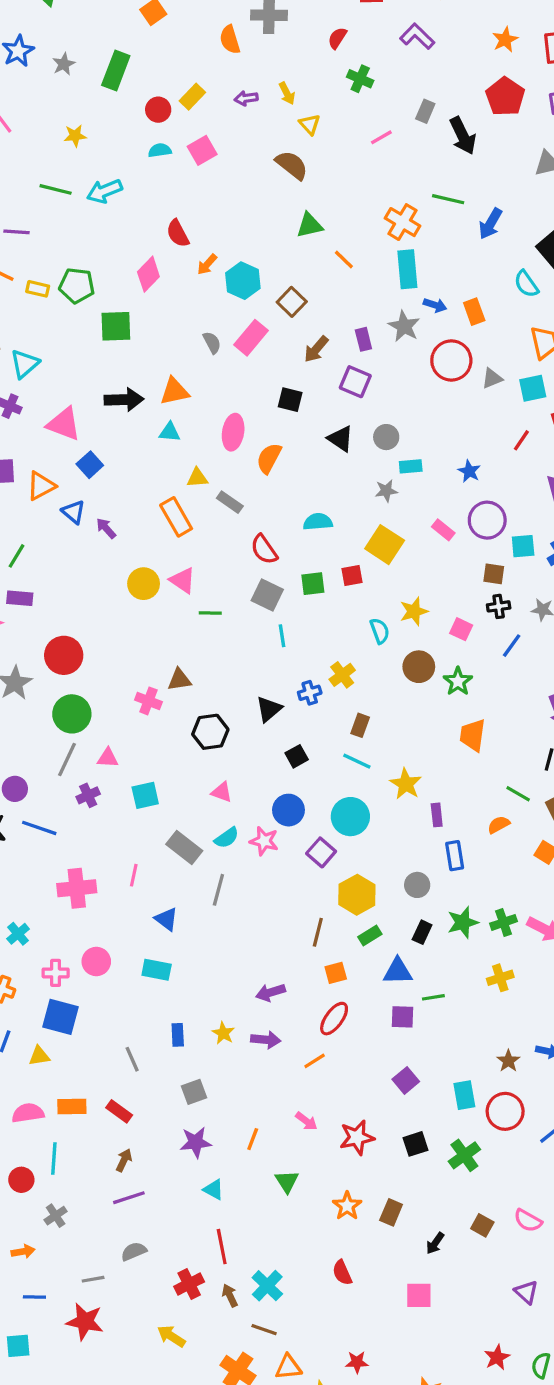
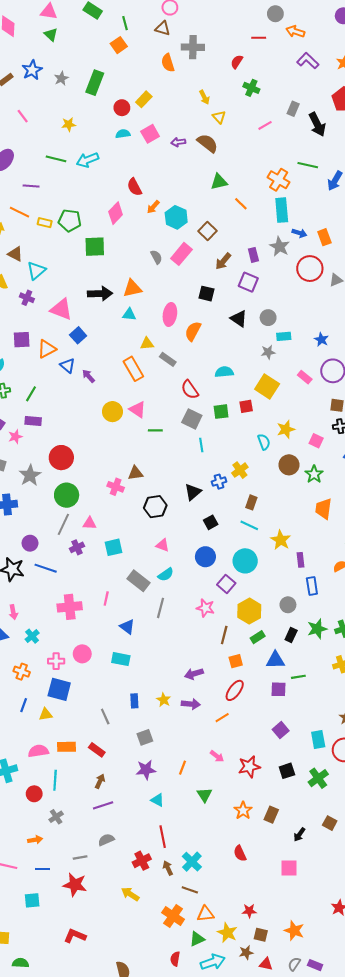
purple L-shape: (417, 36) -> (308, 61), moved
purple arrow: (246, 98) -> (178, 142), moved
pink star: (264, 841) -> (205, 608), moved

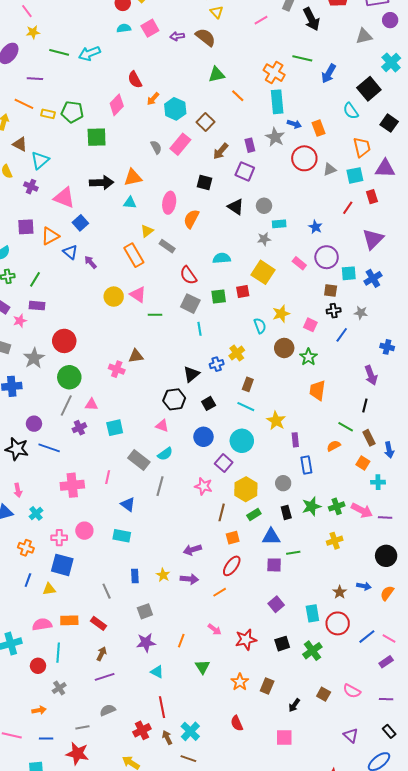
yellow star: (69, 124) -> (33, 32), moved
yellow triangle: (147, 344) -> (147, 231), turned -32
black hexagon: (155, 507) -> (174, 399), moved
black rectangle: (291, 635) -> (286, 512), turned -40

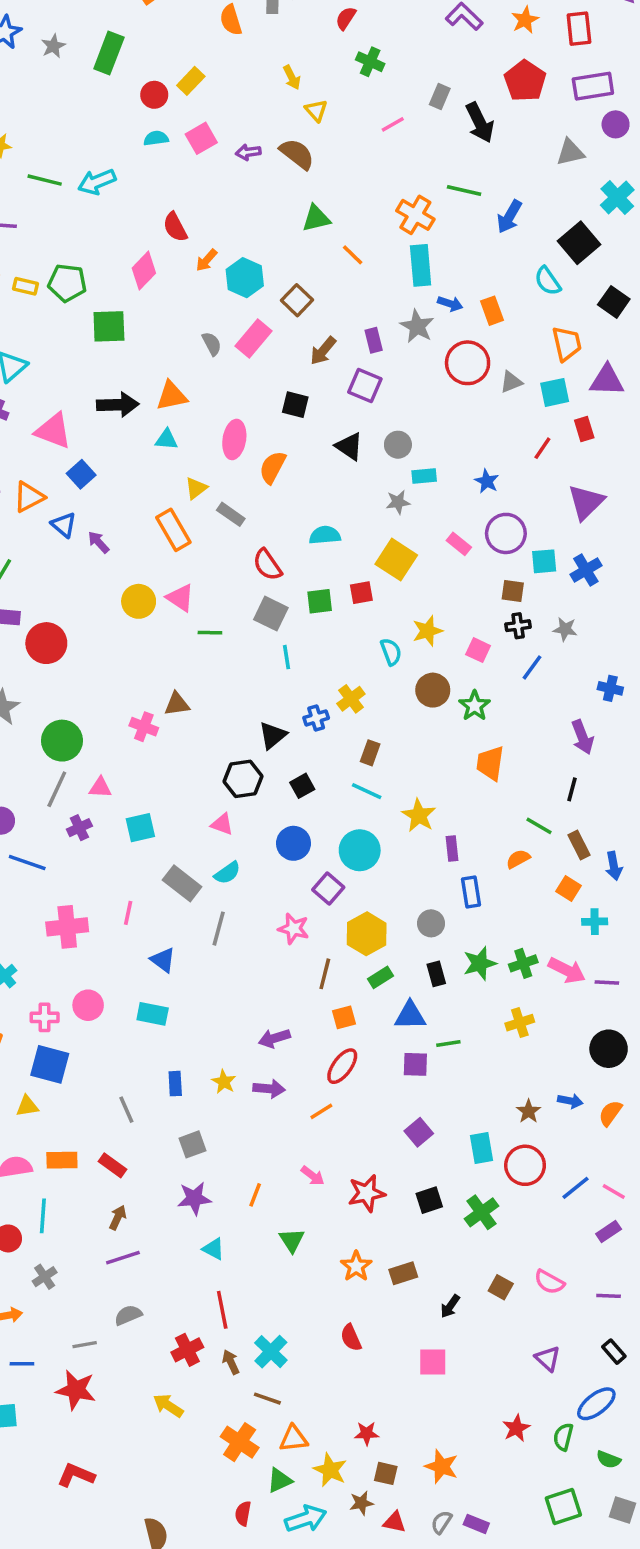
red circle: (64, 341) -> (46, 643), moved
brown rectangle: (267, 686) -> (403, 1273), turned 49

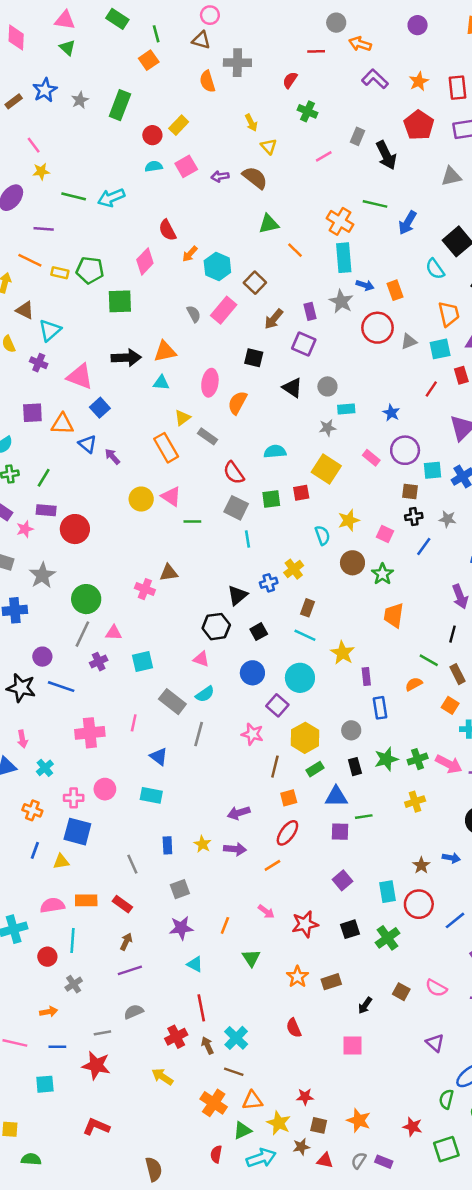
orange triangle: (29, 497) -> (62, 424), turned 30
red star: (516, 1428) -> (413, 1127), moved, turned -30

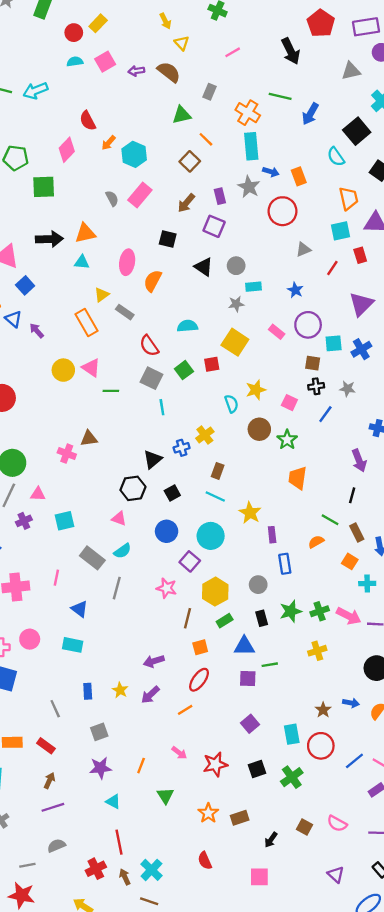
gray rectangle: (357, 136) -> (209, 92), moved
brown square: (255, 283) -> (190, 161), moved
gray triangle: (409, 341) -> (303, 249), moved
green square: (271, 499) -> (184, 370), turned -30
purple arrow: (235, 849) -> (150, 695), turned 132

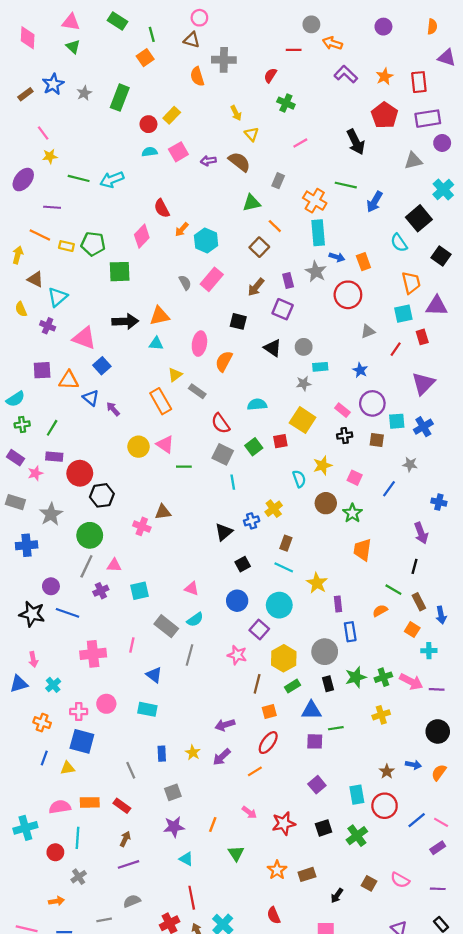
black cross: (316, 386) -> (345, 436), moved
black hexagon: (133, 488) -> (102, 495), moved
gray circle: (258, 585) -> (325, 652), size x1.5

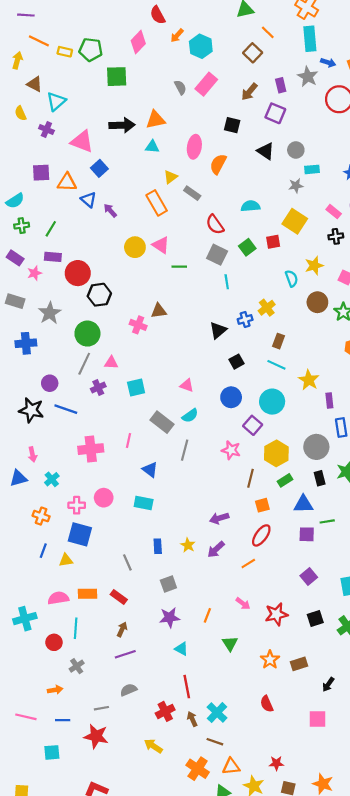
purple line: (52, 207) -> (26, 15), moved

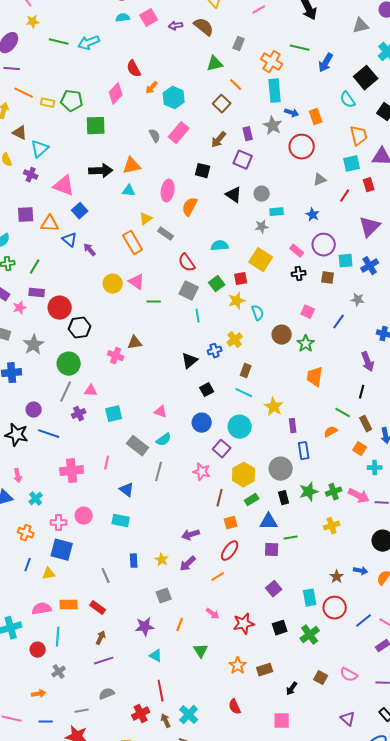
yellow star: (314, 266) -> (237, 301), moved
gray square: (168, 584) -> (164, 596), moved

